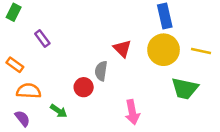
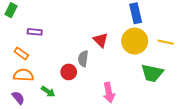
purple rectangle: (42, 38) -> (35, 32), turned -48
orange rectangle: (15, 65) -> (21, 53), moved

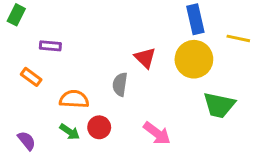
yellow line: (166, 42) -> (238, 38), moved
red circle: (69, 72) -> (99, 127), moved
orange semicircle: (23, 75) -> (74, 99), moved
pink arrow: (109, 93) -> (157, 133), turned -42

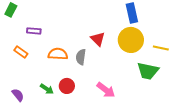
yellow line: (238, 38) -> (161, 48), moved
orange semicircle: (74, 99) -> (58, 54), moved

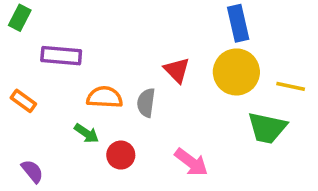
purple rectangle: (34, 31) -> (61, 56), size x1.5
orange rectangle: (21, 52) -> (23, 101), moved
green arrow: (47, 89) -> (87, 133), moved

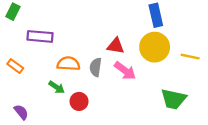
red triangle: (177, 70) -> (116, 46), turned -36
green trapezoid: (267, 128) -> (173, 99), moved
pink arrow: (191, 162) -> (125, 71), moved

